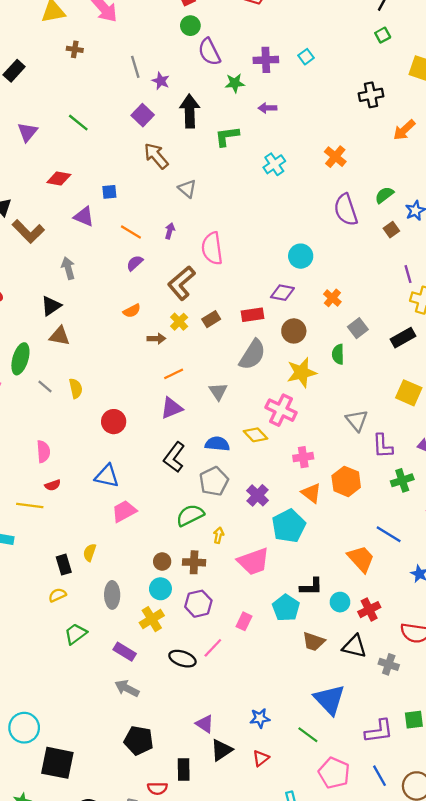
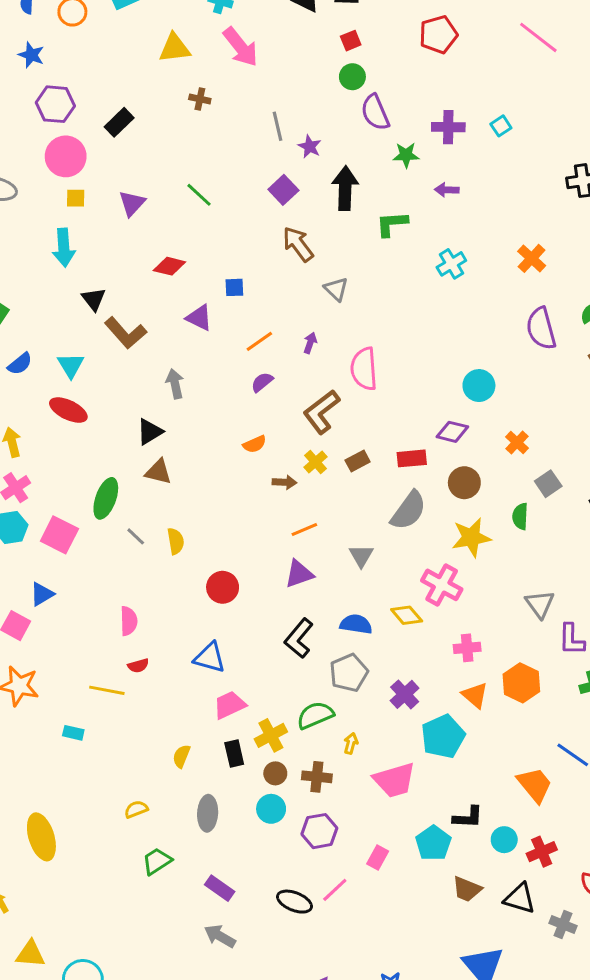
orange line: (131, 232) -> (259, 341), turned -70
black rectangle: (64, 565) -> (234, 753), moved
yellow cross: (152, 619) -> (271, 735), moved

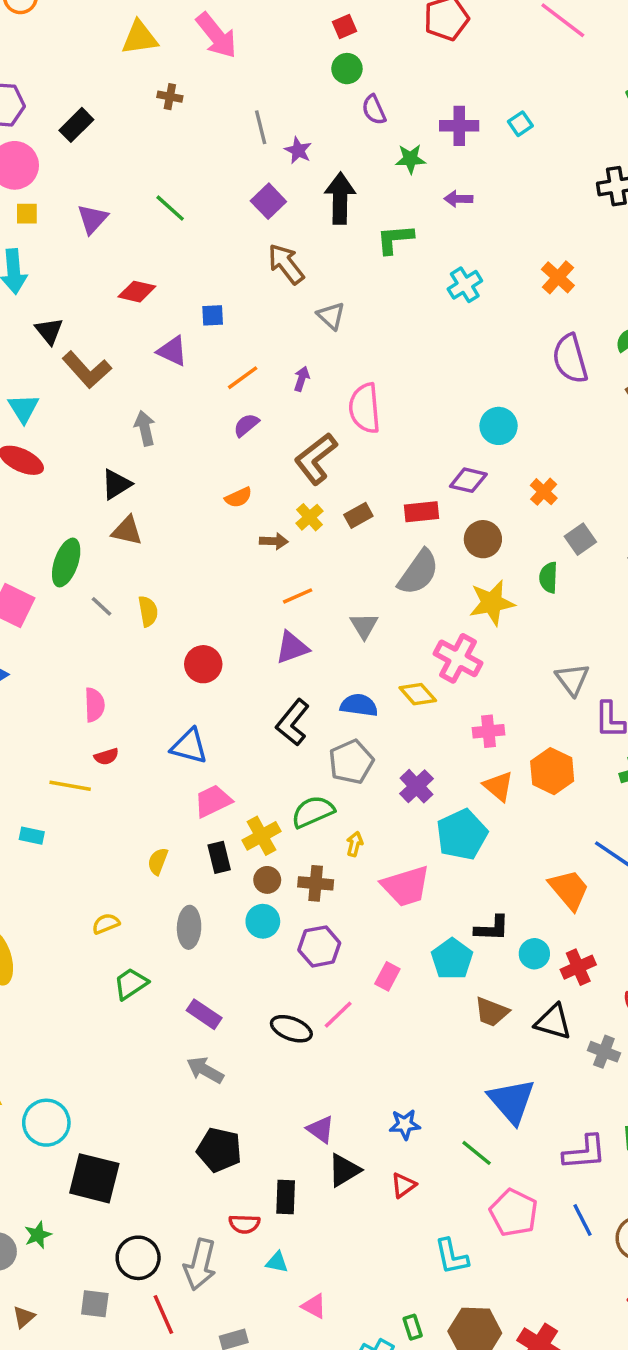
purple semicircle: (375, 112) -> (374, 110), size x0.7

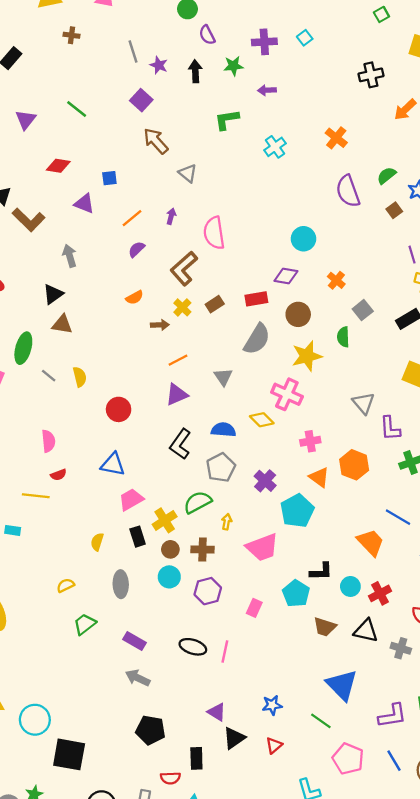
black arrow: (340, 198) -> (195, 71), moved, size x0.7
pink line: (338, 1015) -> (225, 652), moved, turned -30

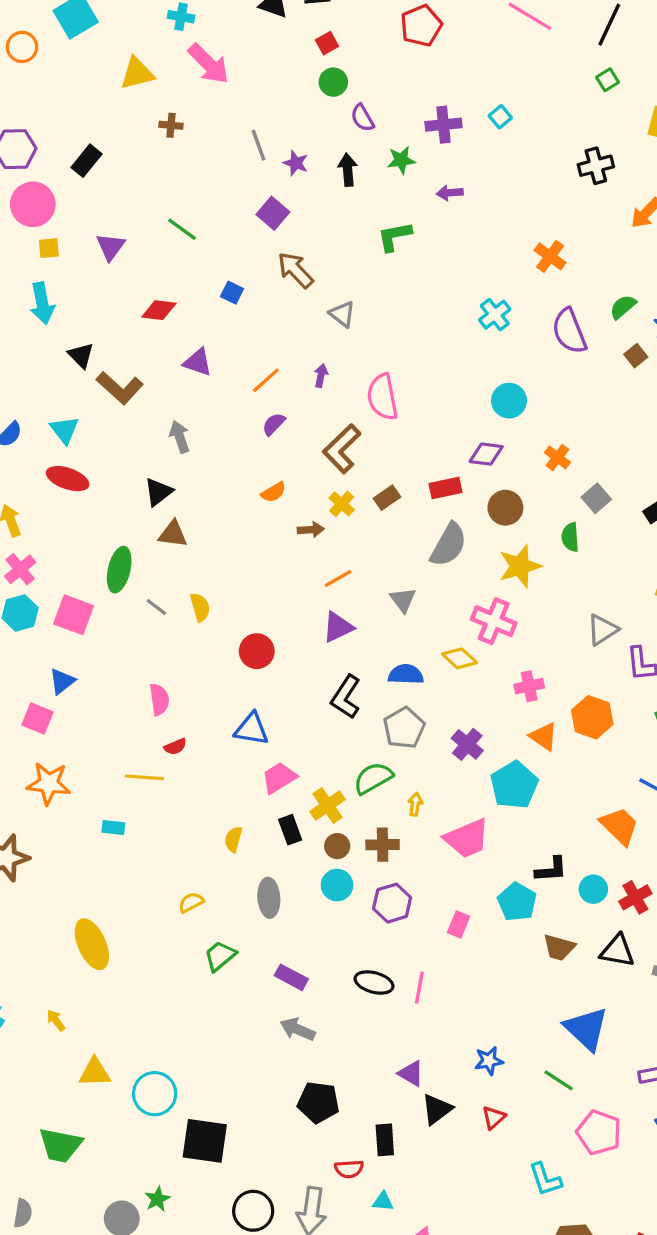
cyan cross: (275, 147) -> (495, 315), moved
blue square: (109, 178) -> (232, 293), moved, turned 35
gray triangle: (364, 403) -> (602, 630), turned 40

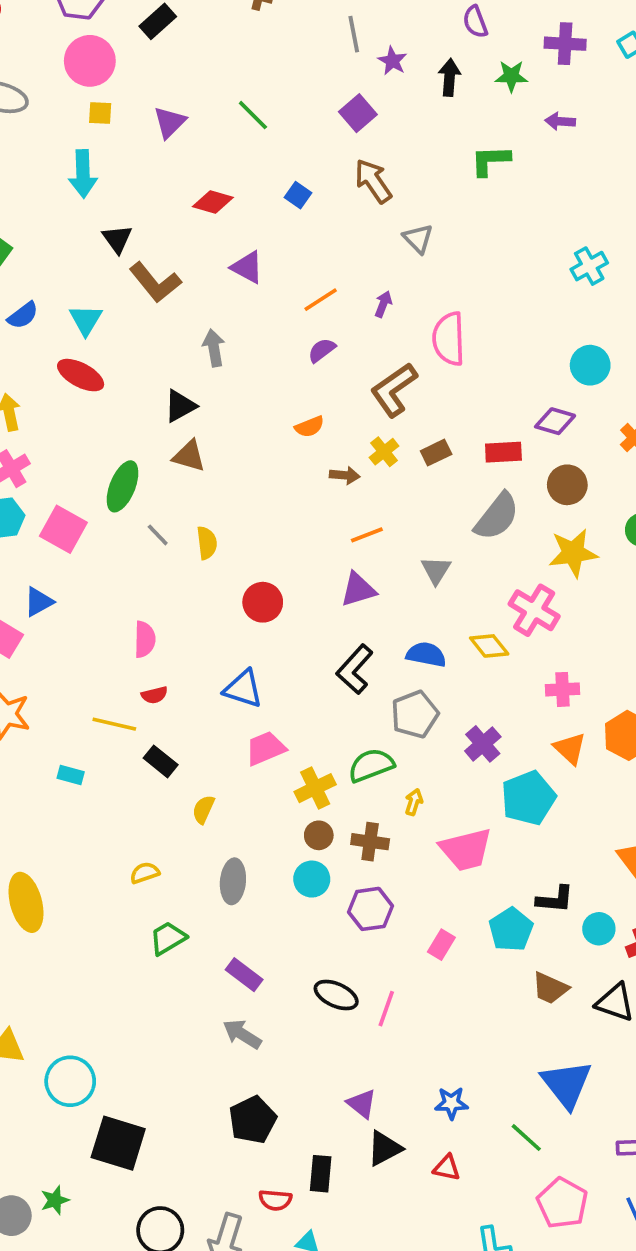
black rectangle: (290, 830) -> (161, 761), moved, turned -40
black pentagon: (318, 1102) -> (253, 1120), turned 30
red triangle: (494, 1118) -> (447, 1168), turned 45

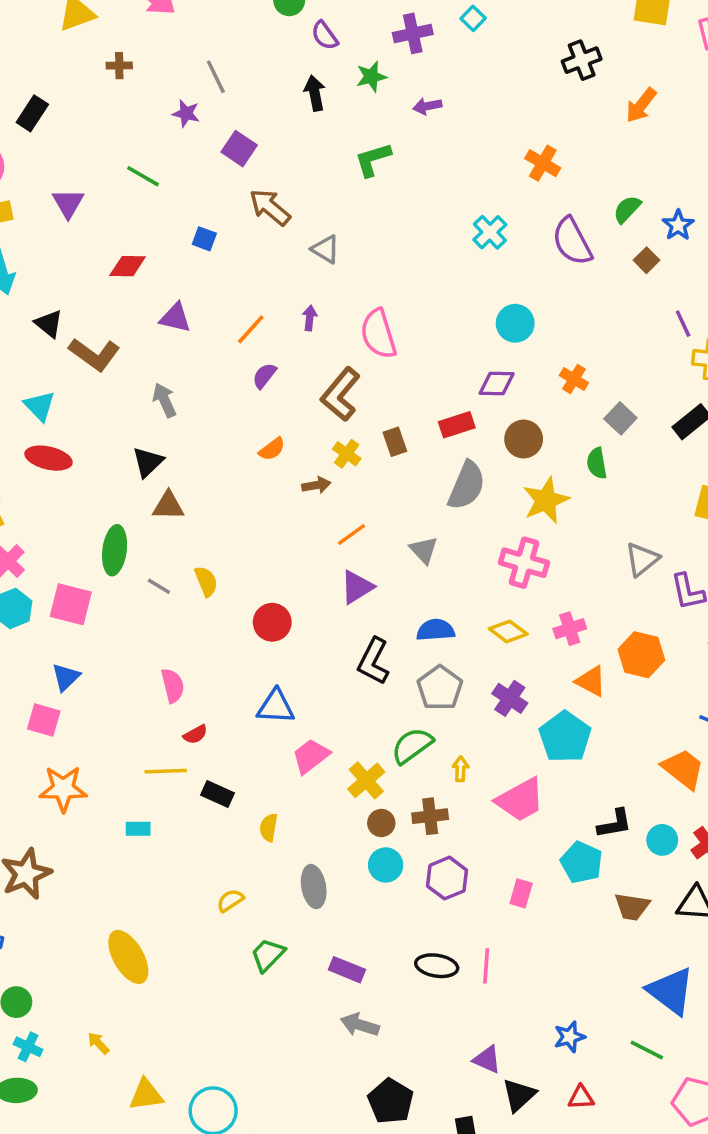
purple star: (392, 61) -> (186, 113), moved
brown rectangle: (436, 453) -> (395, 442), turned -68
yellow diamond: (489, 646) -> (508, 631), moved

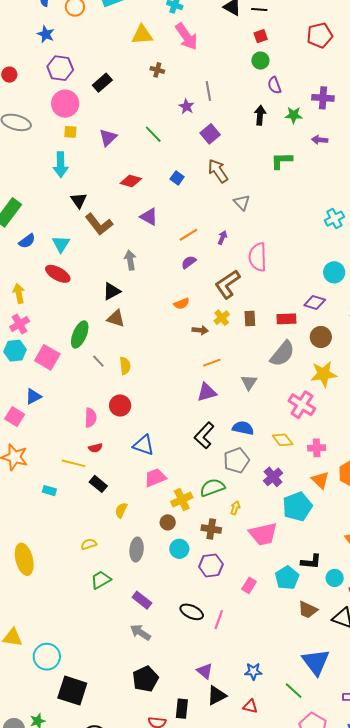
red circle: (272, 622) -> (120, 406), moved
brown circle: (381, 823) -> (168, 522), moved

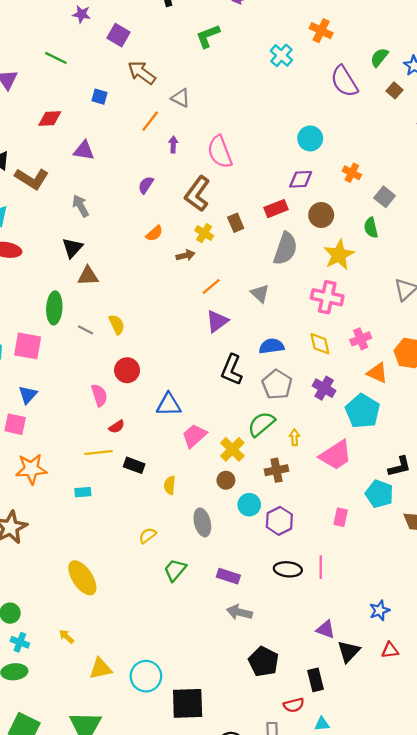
cyan cross: (334, 219) -> (281, 55), moved
orange line: (188, 235) -> (150, 121), moved
yellow diamond: (283, 440) -> (320, 344), turned 45
purple hexagon: (211, 566) -> (279, 521), moved

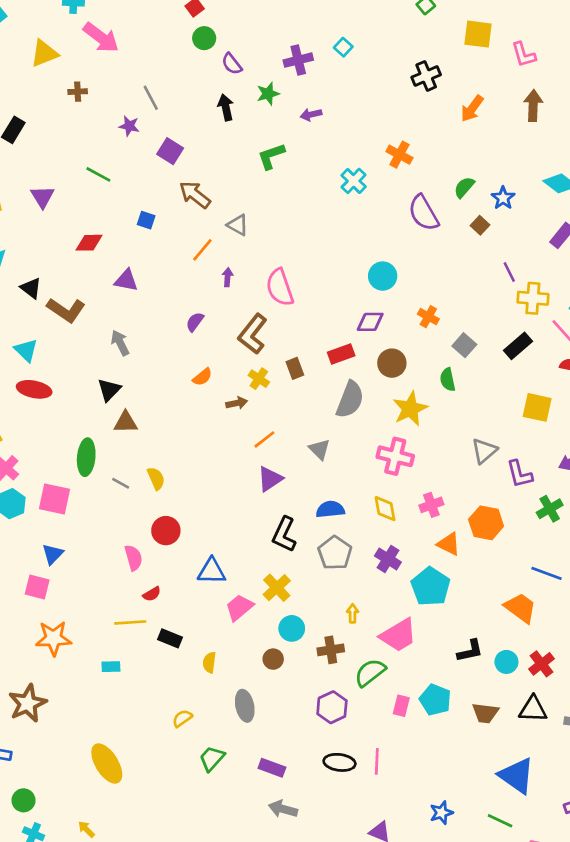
green semicircle: (261, 424) -> (370, 673), moved
yellow cross: (232, 449) -> (277, 588), moved
cyan pentagon: (379, 494) -> (435, 700), moved
cyan circle: (249, 505) -> (292, 628), moved

